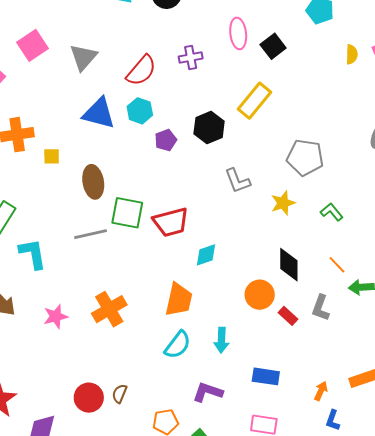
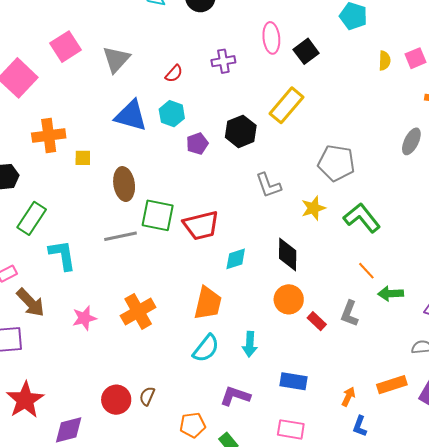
red semicircle: (141, 71) -> (174, 74), size x0.6
green L-shape: (332, 212) -> (362, 218), size x1.6
black diamond: (289, 265) -> (288, 254), moved

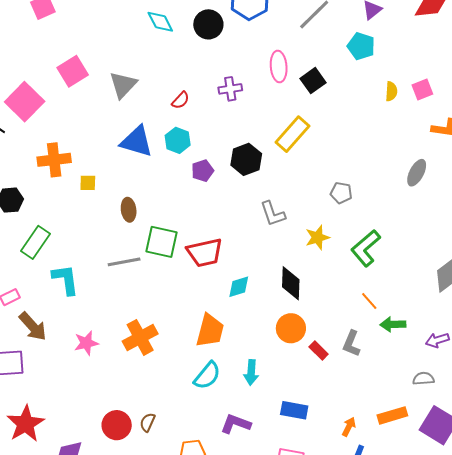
gray pentagon: (336, 163) -> (341, 193), size x0.6
brown ellipse: (124, 184) -> (129, 210), size x0.7
green L-shape: (362, 218) -> (366, 248), turned -93

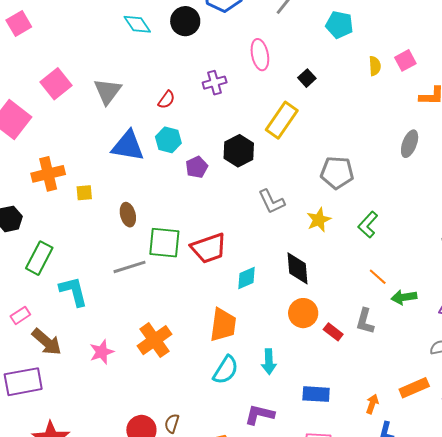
black square: (313, 81) -> (307, 78), moved, size x0.7
gray pentagon: (341, 193) -> (337, 173), size x1.5
green L-shape: (366, 248) -> (368, 225), size x0.7

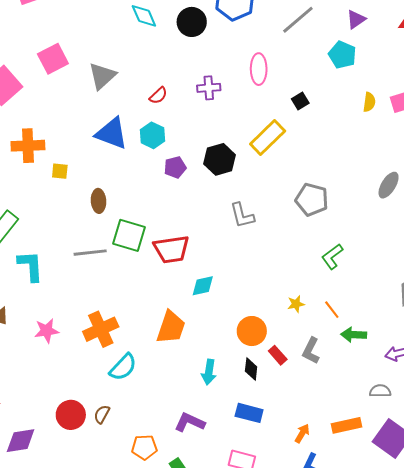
yellow star: (319, 220) -> (296, 304), moved, size x0.7
black diamond: (298, 268) -> (251, 369), moved, size x0.7
cyan semicircle: (226, 370) -> (123, 367), moved

